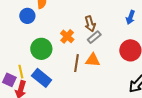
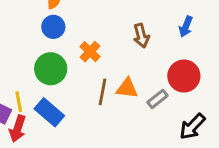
blue circle: (27, 16) -> (53, 27), moved
brown arrow: (90, 24) -> (141, 36), moved
gray rectangle: (94, 37) -> (157, 99), moved

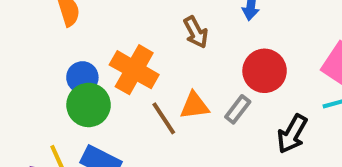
blue circle: (53, 27) -> (82, 77), moved
orange cross: (90, 52) -> (134, 70), size x1.6
brown line: (103, 92) -> (164, 118), turned -30

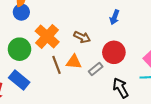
brown arrow: (196, 32) -> (82, 37), moved, turned -49
blue circle: (82, 77) -> (21, 12), moved
black arrow: (292, 134) -> (121, 88), turned 108

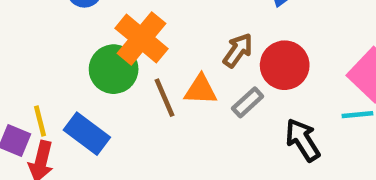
brown arrow: (82, 37) -> (238, 50), moved, turned -77
green circle: (19, 49) -> (114, 69), moved

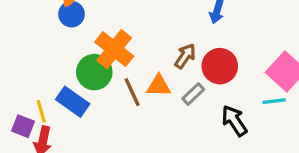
blue rectangle: (87, 134) -> (73, 102), moved

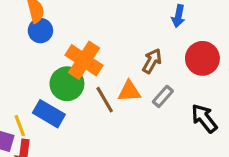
red circle: (220, 66) -> (202, 58), moved

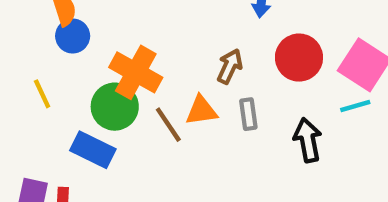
gray rectangle: (163, 96) -> (248, 114), turned -45
black arrow: (204, 118) -> (308, 140), turned 32
yellow line: (20, 126) -> (42, 94), moved

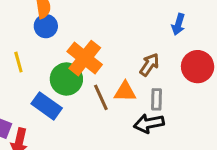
black arrow: (308, 140) -> (149, 123), moved, turned -100

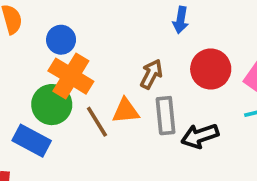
blue circle: (46, 26) -> (61, 40), moved
gray rectangle: (157, 99) -> (166, 116), size x1.4
black arrow: (149, 123) -> (200, 136), moved

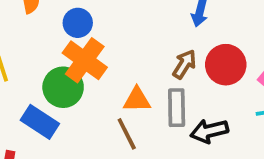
brown arrow: (151, 74) -> (184, 64), moved
brown line: (97, 122) -> (127, 134), moved

